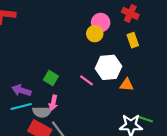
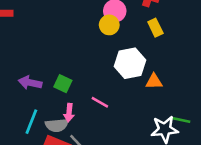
pink line: (87, 80) -> (100, 102), moved
purple arrow: (21, 90) -> (30, 83), moved
cyan line: (21, 107) -> (31, 122), turned -48

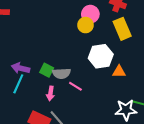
yellow rectangle: (155, 28) -> (122, 29), size x1.5
cyan line: (31, 122) -> (18, 84), moved
gray semicircle: (57, 125) -> (61, 73), moved

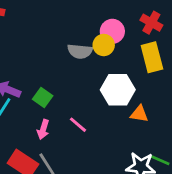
gray semicircle: (61, 73) -> (80, 51), moved

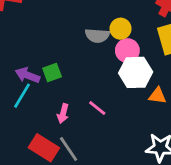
pink circle: (112, 31) -> (127, 51), moved
green square: (43, 97) -> (52, 72), moved, turned 36

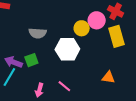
gray semicircle: (97, 35) -> (38, 33), moved
pink circle: (127, 51) -> (97, 20), moved
white hexagon: (136, 72) -> (67, 49), moved

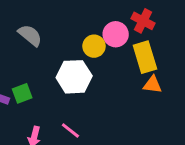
gray semicircle: (38, 33) -> (30, 35), moved, turned -144
orange triangle: (108, 77) -> (152, 85), moved

